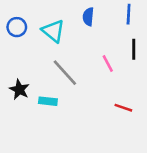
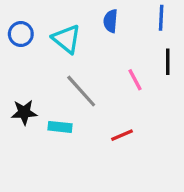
black star: (19, 90) -> (24, 112), turned -30
red line: (123, 108) -> (122, 135), moved, turned -42

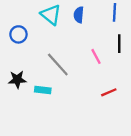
blue circle: (21, 34) -> (18, 34), moved
cyan triangle: (67, 39) -> (51, 15), moved
red line: (122, 135) -> (109, 92), moved

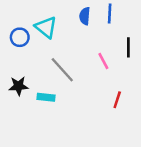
blue line: (115, 12) -> (110, 14), moved
cyan triangle: (51, 15) -> (46, 27), moved
red line: (109, 92) -> (117, 100), turned -49

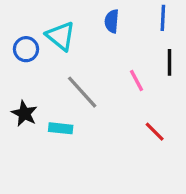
blue line: (110, 14) -> (163, 18), moved
black star: (18, 86) -> (24, 113), turned 30
red line: (117, 100) -> (155, 132), turned -63

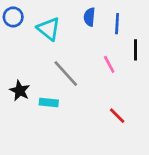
blue line: (163, 18) -> (117, 24), moved
blue circle: (26, 49) -> (13, 17), moved
red line: (155, 132) -> (117, 116), moved

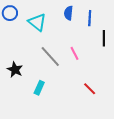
pink line: (109, 64) -> (75, 53), moved
cyan rectangle: (49, 102) -> (39, 88), moved, turned -72

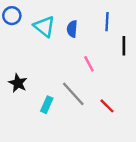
blue semicircle: (68, 13) -> (72, 29), moved
gray line: (50, 56) -> (73, 94), moved

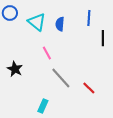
pink line: (89, 64) -> (47, 53), moved
cyan rectangle: (47, 105) -> (43, 106), moved

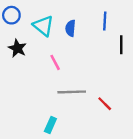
black star: (15, 69) -> (17, 48), moved
gray line: (61, 78) -> (72, 92), turned -50

